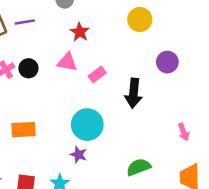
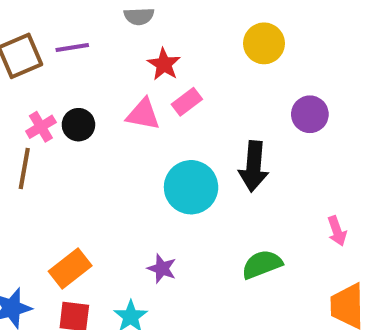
pink rectangle: (97, 75) -> (187, 102), moved
cyan circle: (87, 125) -> (191, 187), moved
orange rectangle: (23, 130) -> (70, 269), moved, turned -35
green semicircle: (139, 167) -> (262, 264), moved

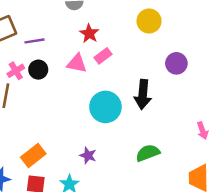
purple line: (72, 48) -> (35, 41), moved
pink arrow: (337, 231) -> (203, 131), moved

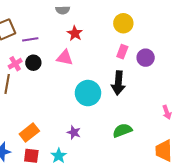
pink rectangle: (103, 56) -> (122, 52), moved, turned -32

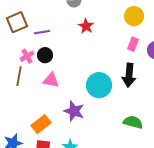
pink triangle: (65, 58) -> (51, 80), moved
green semicircle: (122, 130) -> (133, 122), turned 36
purple star: (74, 132) -> (74, 111), moved, size x1.5

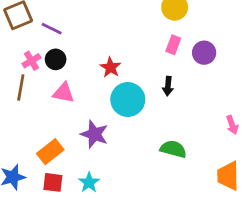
red star: (86, 26) -> (110, 67), moved
purple line: (42, 32) -> (52, 29), turned 35
black arrow: (129, 75) -> (168, 86), size x0.6

